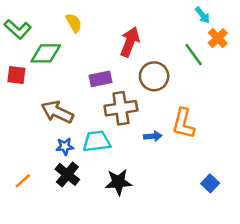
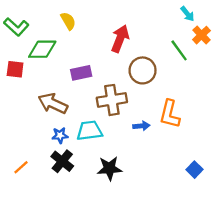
purple rectangle: (101, 79) -> (81, 73), moved

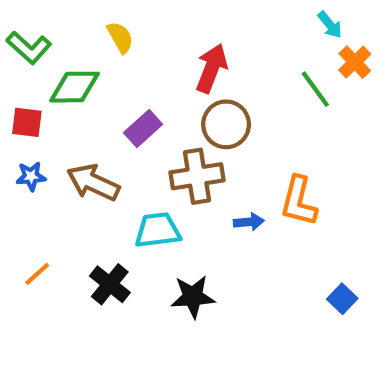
brown circle: (143, 70) -> (226, 124), moved
purple rectangle: (81, 73) -> (143, 129), turned -30
blue star: (60, 135) -> (31, 176), moved
orange line: (21, 167) -> (37, 274), moved

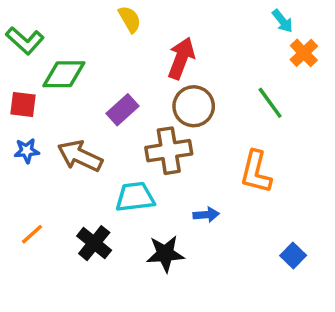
yellow semicircle: (120, 37) -> (130, 19), moved
green line: (315, 89) -> (270, 103), moved
blue arrow: (249, 222) -> (206, 215), moved

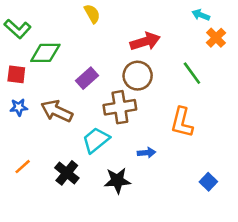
cyan arrow: (282, 21) -> (201, 15), turned 150
red arrow: (181, 58) -> (145, 41), moved, turned 52
cyan trapezoid: (135, 197) -> (96, 140), turned -32

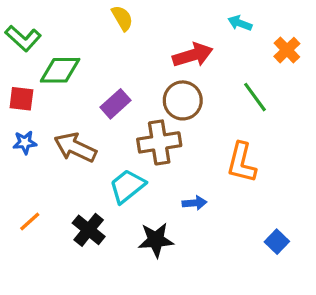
cyan arrow: (201, 15) -> (240, 23), moved

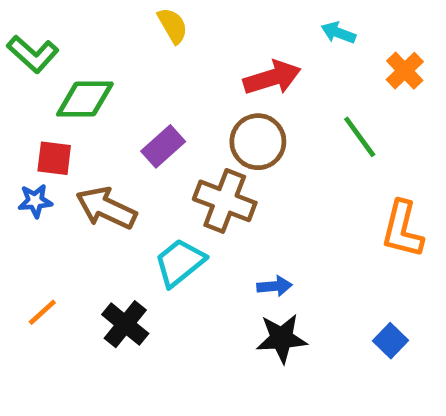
red square: (21, 99) -> (54, 158), moved
brown cross: (159, 142) -> (225, 201), turned 30
orange L-shape: (242, 163) -> (402, 229), moved
black star: (156, 240) -> (282, 338), moved

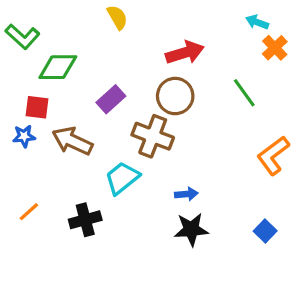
cyan arrow: (338, 33) -> (257, 22), moved
orange L-shape: (402, 229) -> (273, 155), turned 39
black cross: (125, 324) -> (85, 220), turned 36

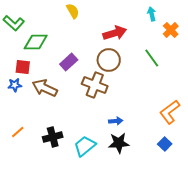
cyan arrow: (257, 22) -> (152, 14), moved, turned 56
orange L-shape: (273, 155) -> (170, 112), moved
cyan trapezoid: (122, 178) -> (85, 146), moved

